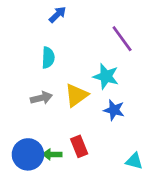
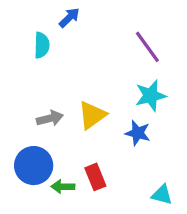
cyan semicircle: (48, 58) -> (42, 45), moved
cyan star: (106, 76) -> (151, 96), moved, turned -30
blue circle: (28, 154) -> (34, 166), moved

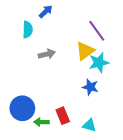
yellow triangle: (92, 115) -> (85, 51), moved
gray arrow: (50, 118) -> (47, 54), moved
cyan triangle: (162, 195) -> (89, 125), moved

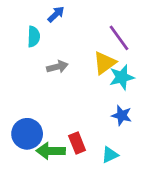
blue star: (90, 87) -> (122, 115), moved
green arrow: (41, 122) -> (51, 151), size x1.5
cyan triangle: (89, 125) -> (110, 155), turned -40

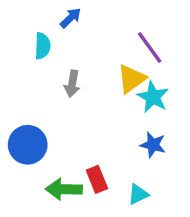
gray arrow: (57, 67) -> (72, 84), turned 114
cyan star: (122, 77) -> (153, 97), turned -30
blue circle: (27, 134) -> (28, 145), moved

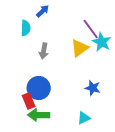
cyan star: (153, 97) -> (102, 42), moved
blue circle: (28, 145) -> (39, 88), moved
red rectangle: (97, 179) -> (29, 101), moved

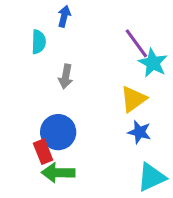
blue arrow: (43, 11) -> (64, 16), turned -32
yellow triangle: (80, 48) -> (133, 99), moved
cyan triangle: (84, 118) -> (151, 177), moved, size x1.5

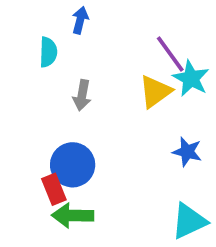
yellow triangle: (133, 99) -> (155, 92), moved
blue star: (139, 132) -> (187, 152), moved

